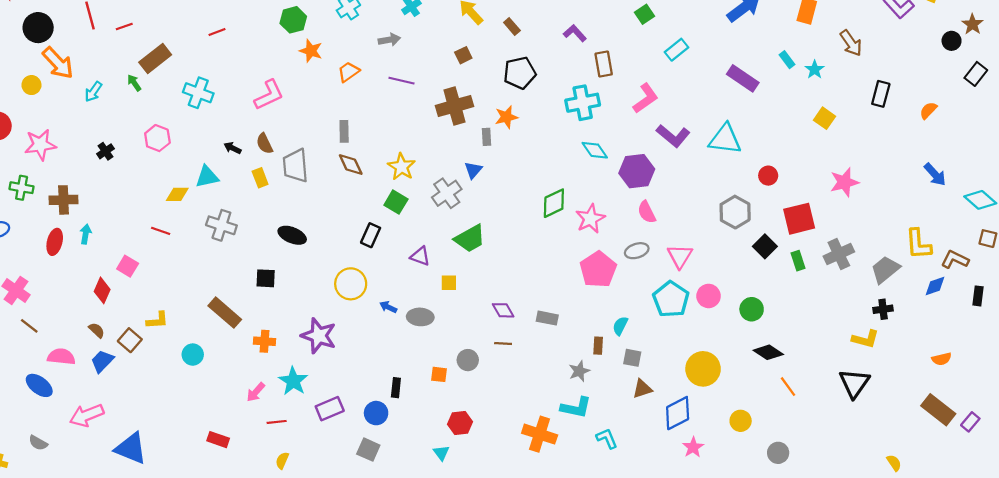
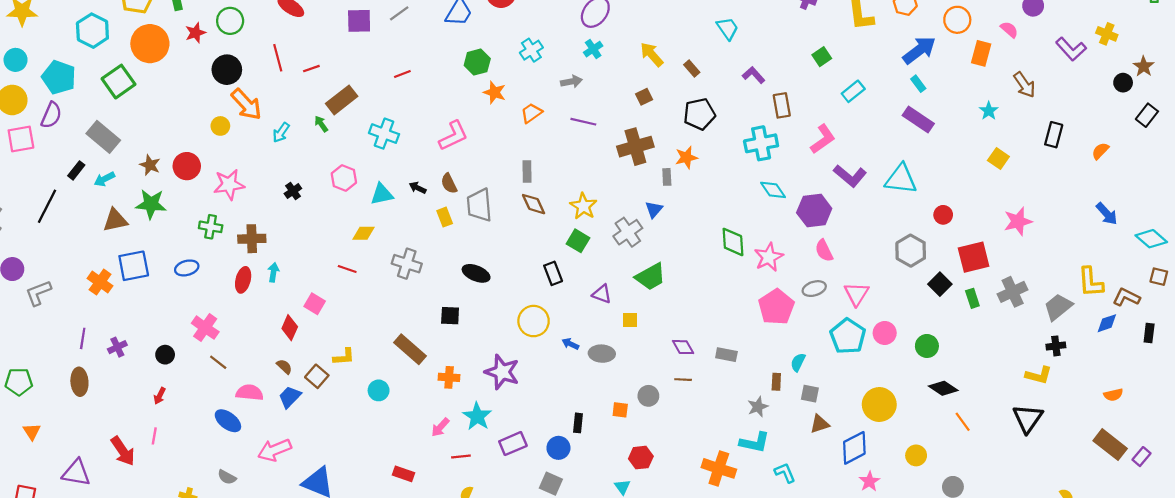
cyan rectangle: (787, 60) -> (918, 84), moved
cyan triangle: (207, 177) -> (382, 194), moved
green diamond: (554, 203) -> (733, 242), turned -68
black rectangle: (371, 235) -> (553, 273), turned -45

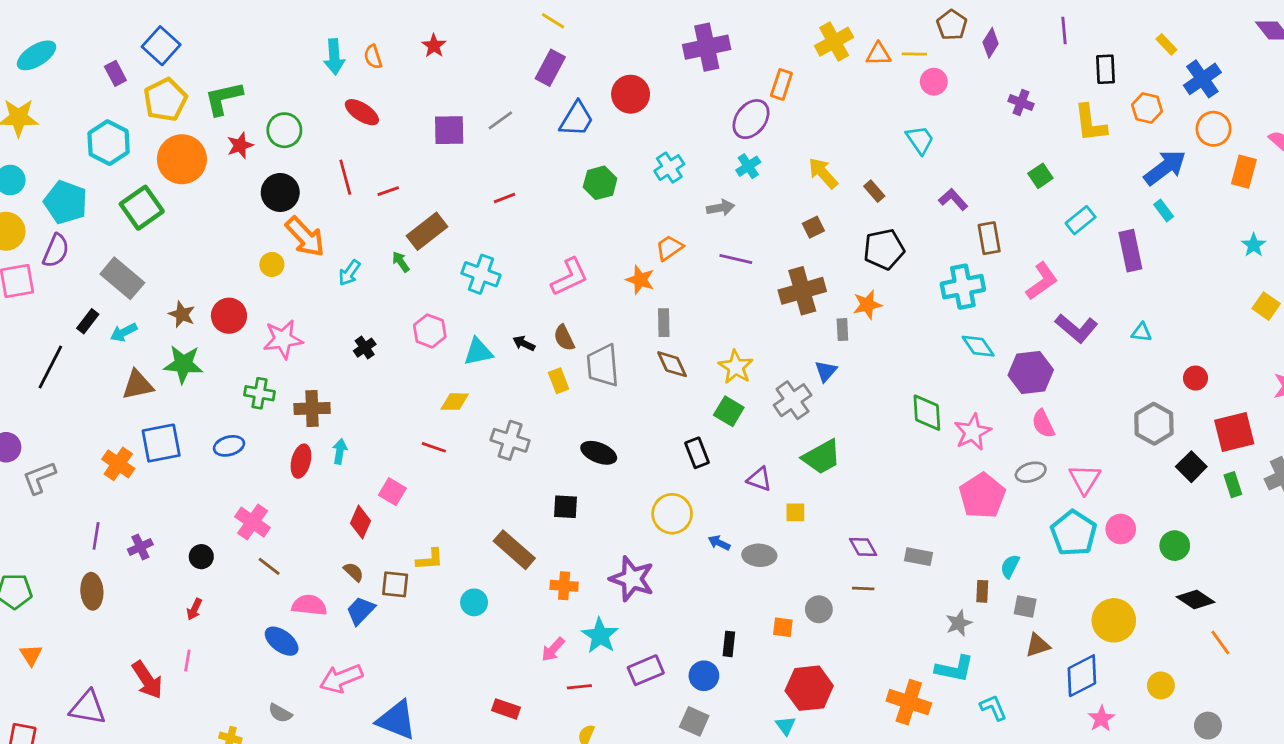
orange star: (495, 92) -> (640, 280), moved
purple rectangle: (918, 119) -> (1130, 251), moved, turned 44
cyan triangle: (901, 179) -> (1141, 332), size x0.5
brown square: (317, 376) -> (395, 584), turned -35
red hexagon: (641, 458) -> (809, 688), size x1.5

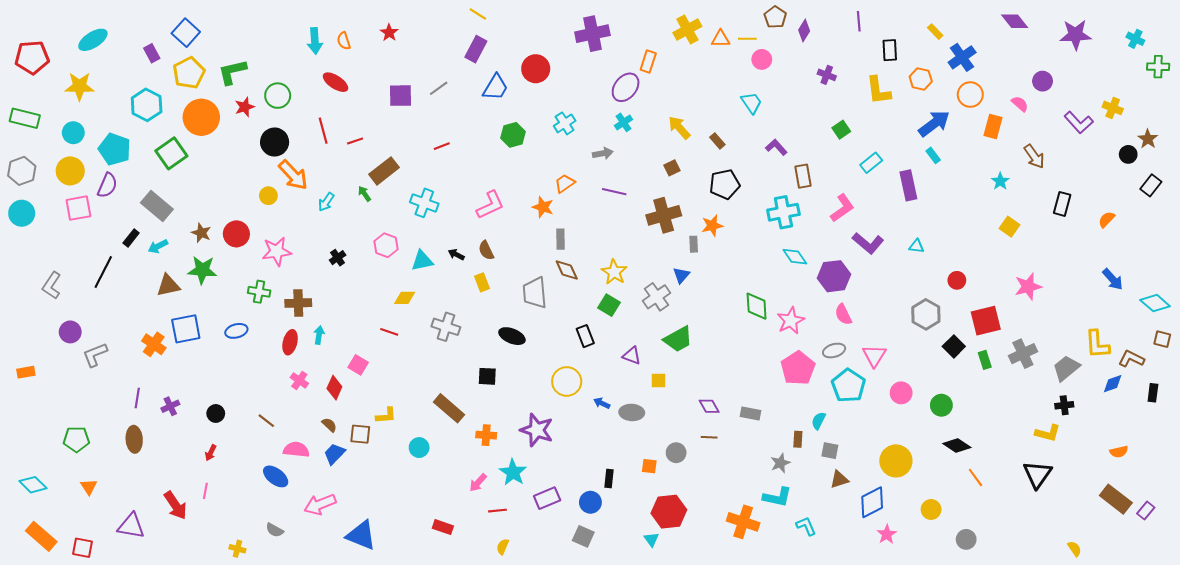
gray trapezoid: (603, 366) -> (535, 293), moved
pink cross: (253, 522) -> (299, 380), moved, size x0.7
cyan pentagon: (1074, 533) -> (848, 386), moved

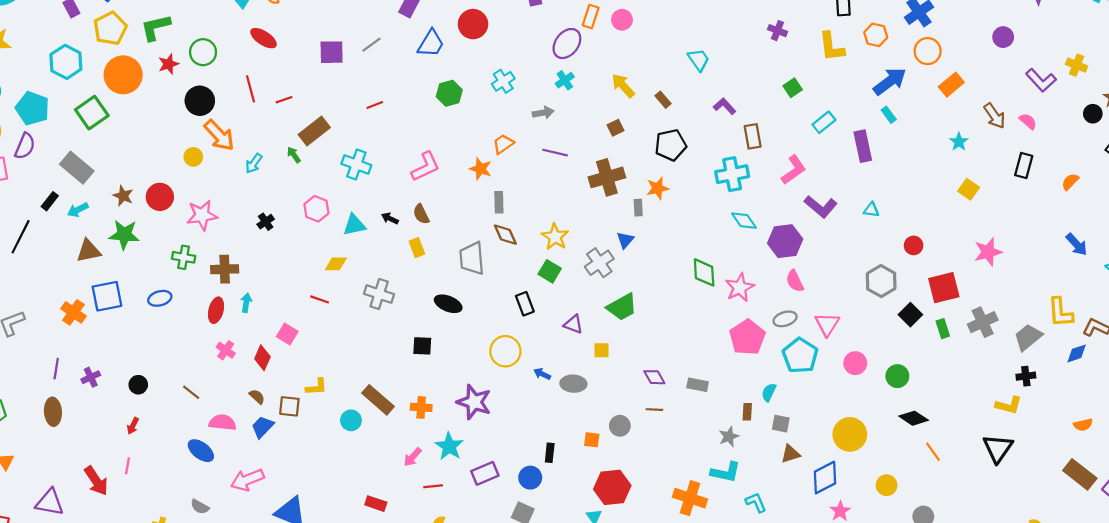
pink circle: (762, 59) -> (622, 20), moved
pink semicircle: (1020, 104) -> (1028, 121), moved
orange rectangle: (993, 127) -> (951, 85), turned 35
brown rectangle: (449, 408) -> (378, 400), moved

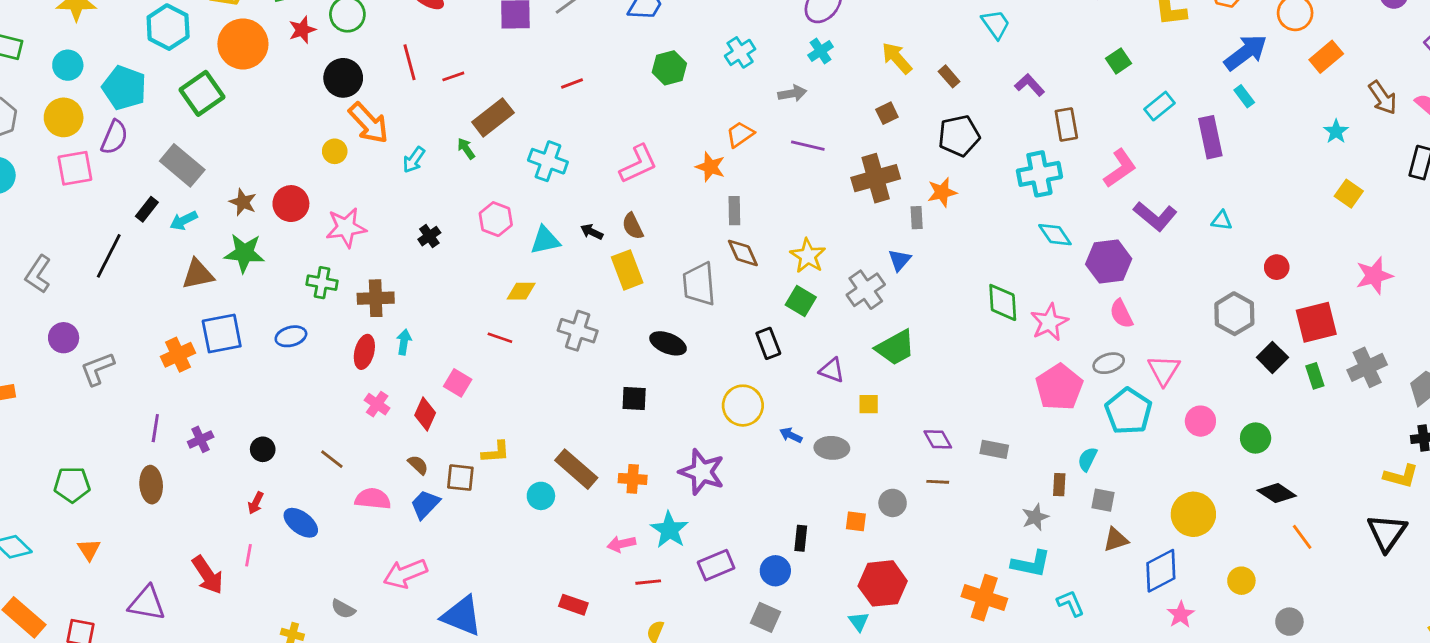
yellow rectangle: (417, 248) -> (627, 270), size x1.5
orange cross: (73, 312) -> (178, 355), turned 30
blue ellipse: (201, 451) -> (301, 523), moved
pink arrow: (413, 457) -> (621, 544), turned 36

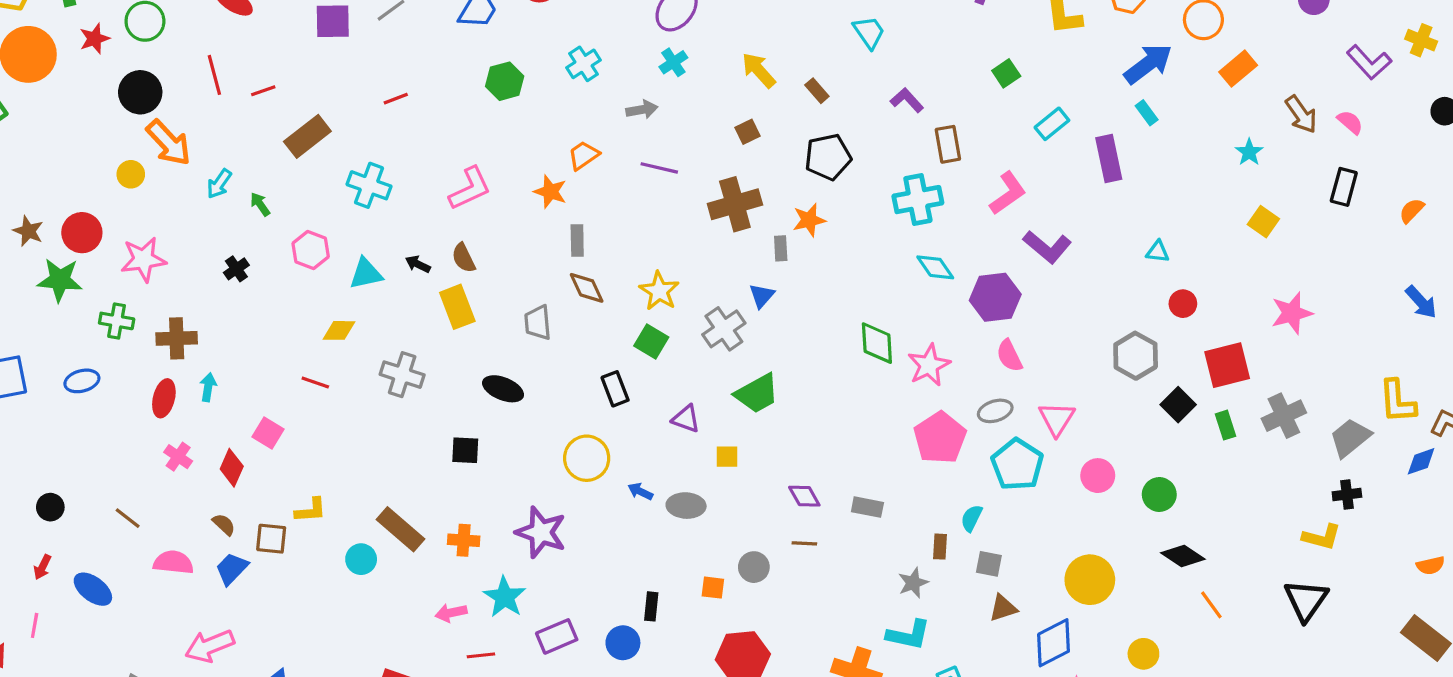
green arrow: (466, 148) -> (260, 204), moved
cyan triangle: (1222, 221) -> (1158, 252), moved
green star: (244, 253) -> (60, 280), moved
gray trapezoid: (699, 284) -> (538, 323), size x0.7

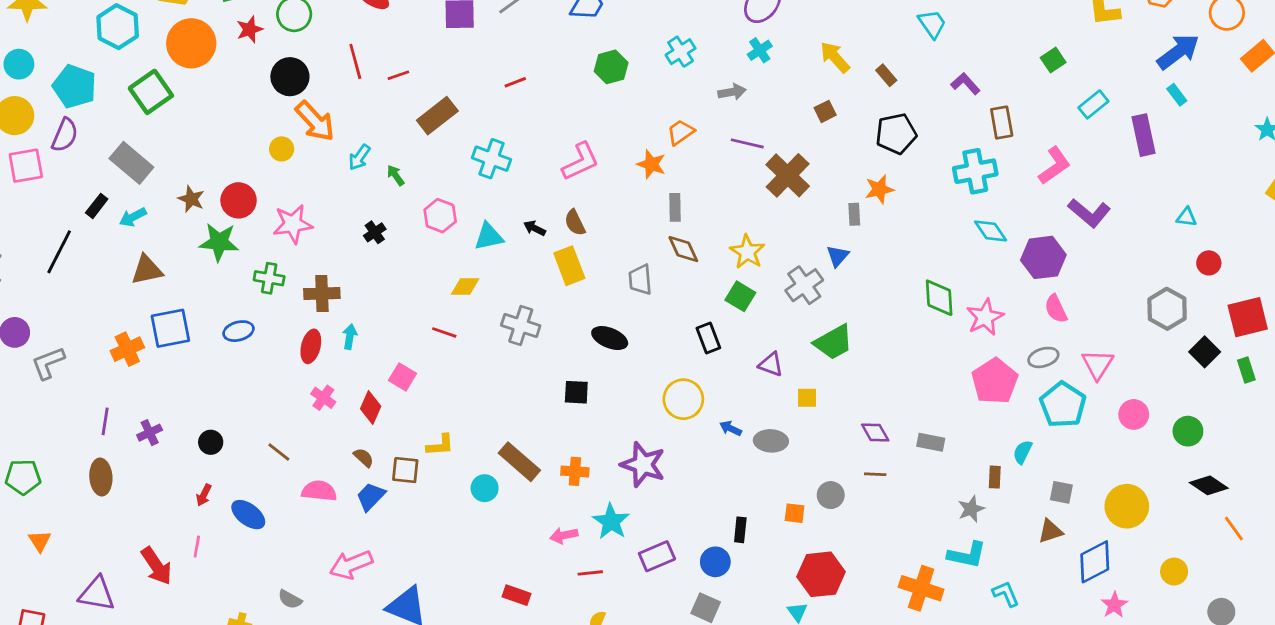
brown cross: (735, 204) -> (788, 175), moved, turned -30
gray square: (989, 564) -> (1061, 492), moved

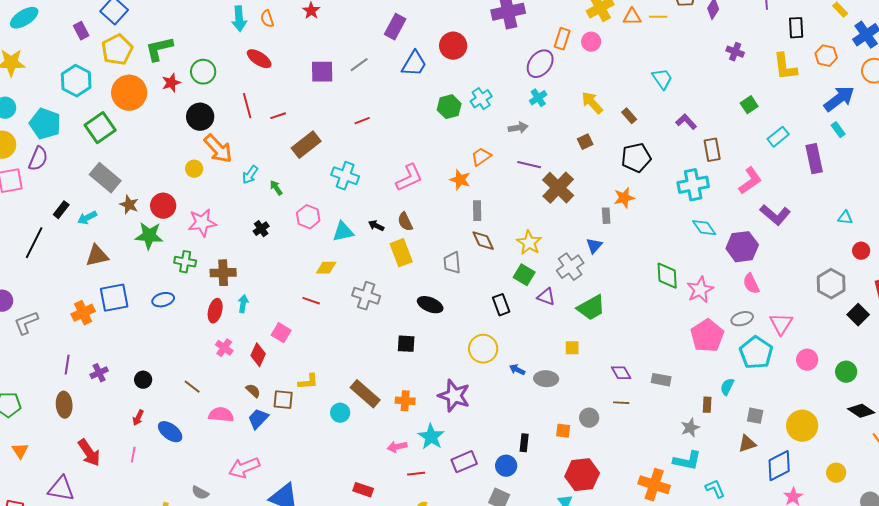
green hexagon: (611, 67) -> (449, 107), moved
gray rectangle: (131, 163) -> (105, 178), moved
purple triangle: (771, 364) -> (546, 297), moved
red arrow: (156, 566) -> (89, 453), moved

